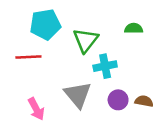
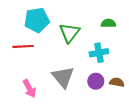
cyan cross: (105, 66) -> (99, 53), moved

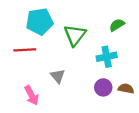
green semicircle: (108, 23) -> (117, 25), turned -32
gray triangle: (63, 77) -> (58, 76), moved, size x0.6

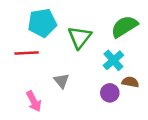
green semicircle: (117, 25) -> (124, 26), size x1.6
cyan cross: (107, 57) -> (113, 60), turned -30
brown semicircle: (126, 89) -> (130, 82), moved

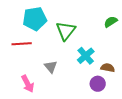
green semicircle: (124, 26) -> (111, 22), moved, size x0.6
cyan cross: (113, 60) -> (86, 56), moved
purple circle: (110, 93) -> (98, 84), moved

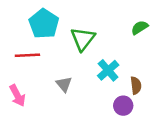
cyan pentagon: (35, 19) -> (44, 24), turned -30
brown semicircle: (108, 68) -> (136, 85), turned 72
pink arrow: (28, 84) -> (17, 96), moved

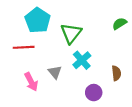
cyan cross: (108, 70) -> (82, 60), moved
pink arrow: (17, 96) -> (31, 82), moved
purple circle: (123, 106) -> (94, 93), moved

